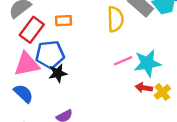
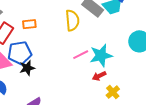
red arrow: (144, 88) -> (99, 76), turned -32
yellow cross: (162, 92) -> (113, 92), moved

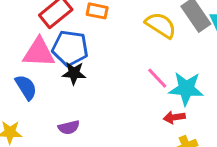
yellow semicircle: (72, 20) -> (161, 25), turned -70
pink line: (81, 55) -> (157, 78), turned 56

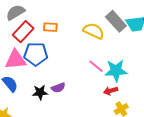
black star: (74, 73) -> (40, 92), moved
purple semicircle: (69, 127) -> (58, 88), moved

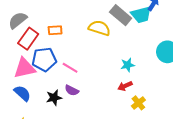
pink line: (96, 66) -> (70, 68), moved
cyan star: (116, 71) -> (128, 65), size x0.6
purple semicircle: (58, 88) -> (72, 90), turned 56

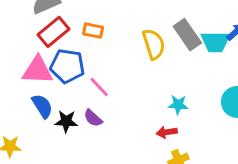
yellow semicircle: (99, 28) -> (154, 44), turned 40
blue semicircle: (22, 93) -> (42, 106), moved

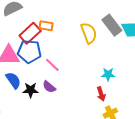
red rectangle: (54, 32) -> (30, 33), moved
red arrow: (167, 132) -> (101, 94), turned -96

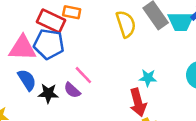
red rectangle: (30, 33) -> (51, 21), turned 65
pink line: (52, 65) -> (83, 75), moved
red arrow: (101, 94) -> (138, 102), size x1.5

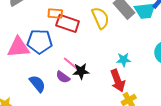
red rectangle: (51, 21) -> (68, 23), moved
blue semicircle: (27, 80) -> (37, 84), moved
black star: (48, 93) -> (81, 71), moved

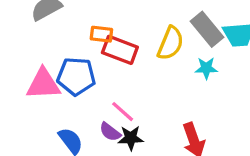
yellow semicircle: (100, 18) -> (171, 43), turned 45
cyan star: (124, 60) -> (206, 68), moved
black star: (81, 71) -> (131, 138), moved

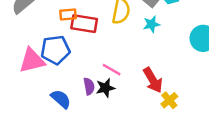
pink line: (123, 112) -> (112, 70), moved
purple semicircle: (110, 132) -> (89, 86), turned -126

